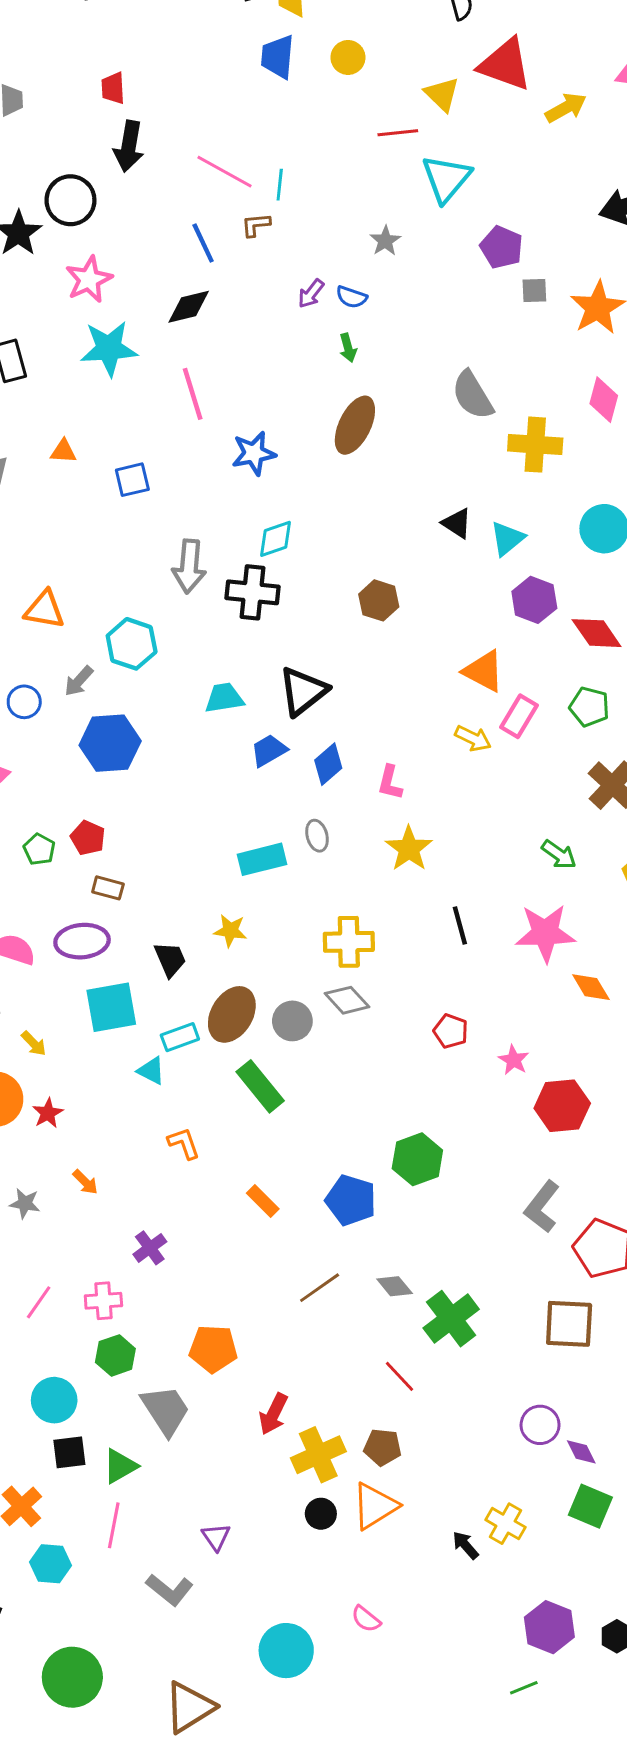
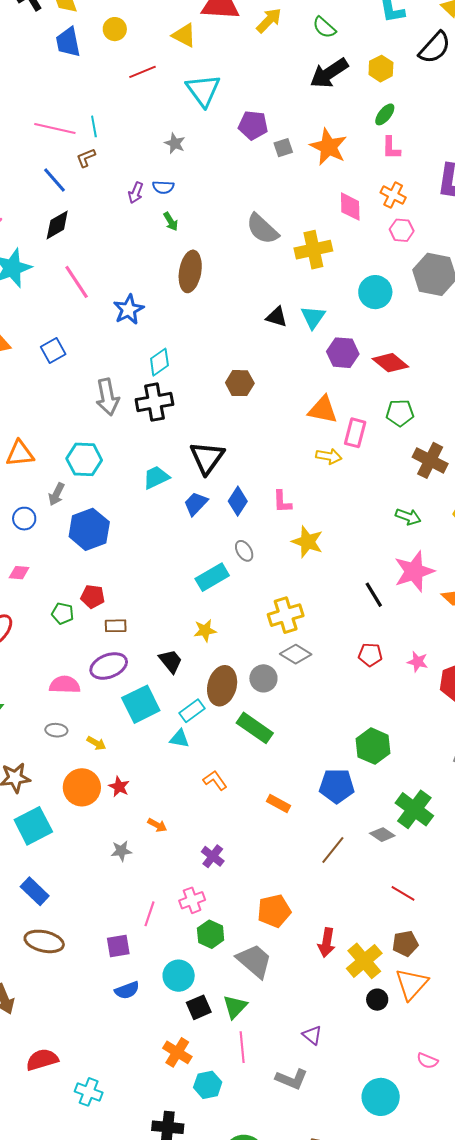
red line: (398, 133) -> (142, 72), moved
black line: (460, 925) -> (374, 595), moved
green cross: (451, 1319) -> (414, 809), moved

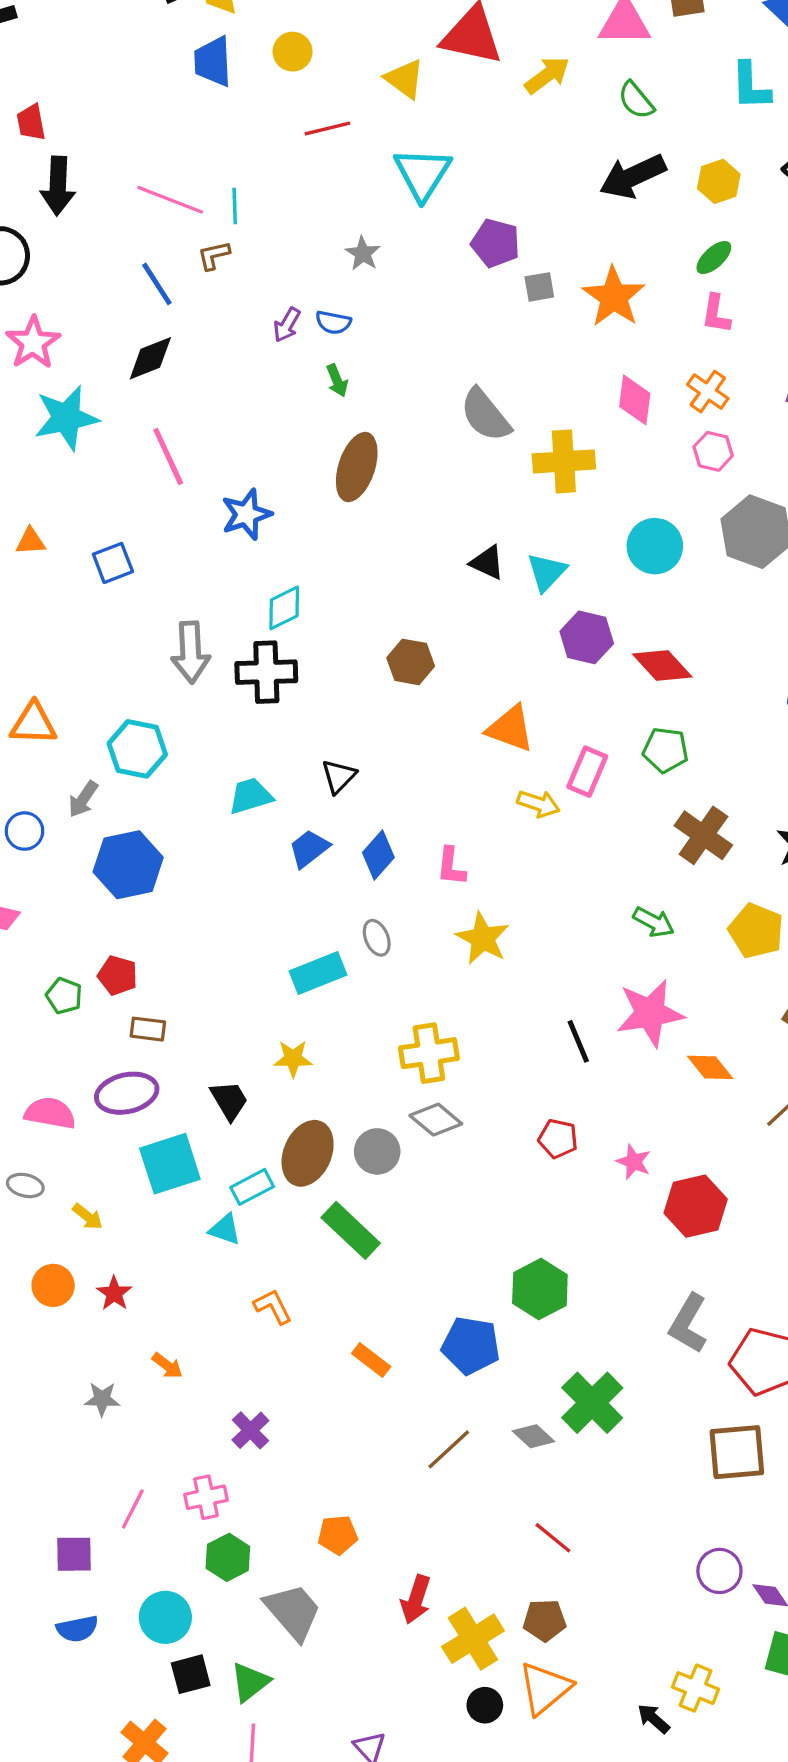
orange triangle: (323, 410) -> (510, 729), moved
black triangle: (207, 458) -> (339, 776), size x0.6
orange circle: (82, 787) -> (53, 1285), size x0.7
orange pentagon: (274, 911) -> (338, 1535), size x0.7

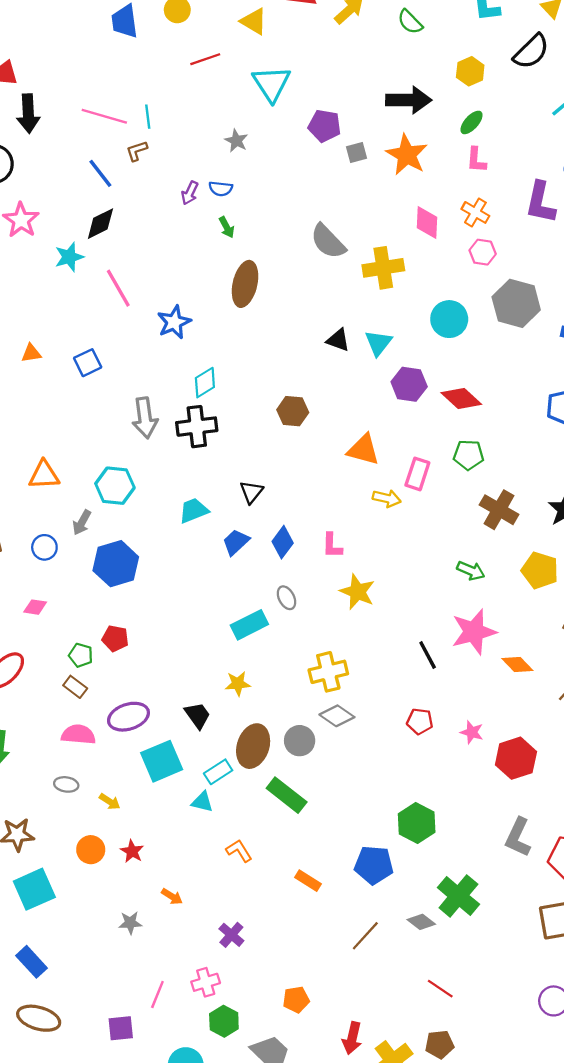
black arrow: (633, 176) -> (409, 100), moved, turned -150
cyan star: (66, 418) -> (69, 257), moved, size x0.7
brown rectangle: (148, 1029) -> (75, 687), moved, turned 35

